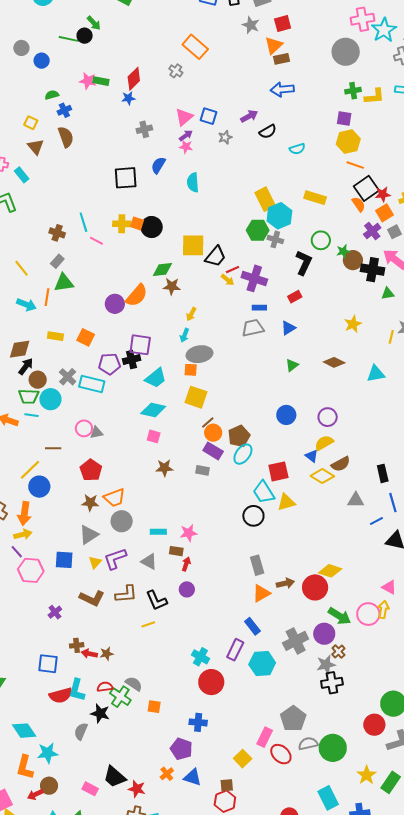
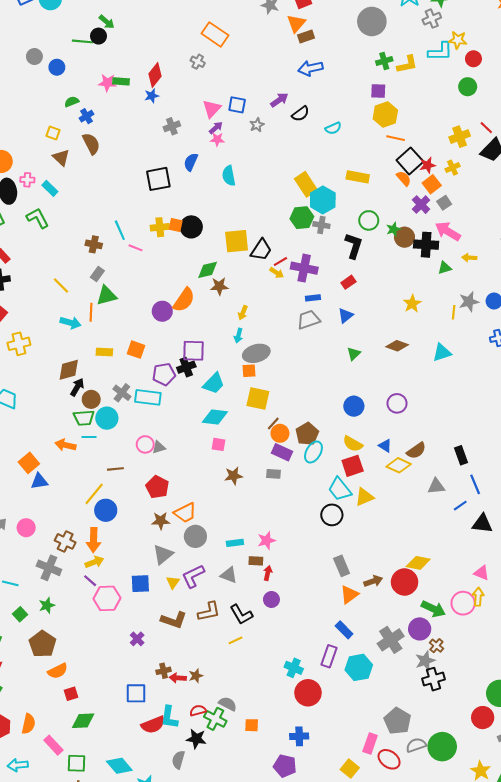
yellow semicircle: (324, 443) -> (353, 444), moved, turned -114

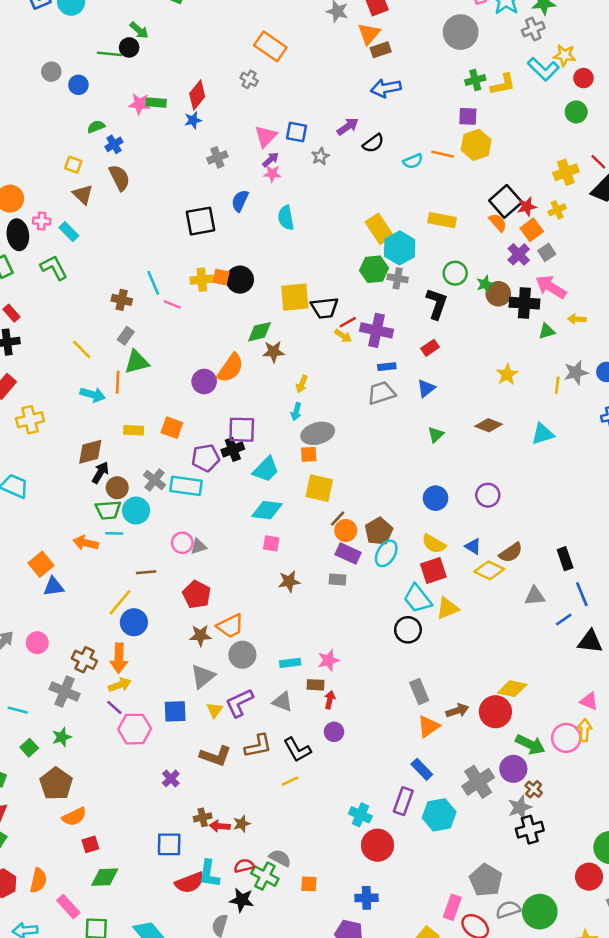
cyan L-shape: (440, 52) -> (543, 69), turned 45
orange line: (396, 138) -> (443, 154), moved
black trapezoid: (261, 250) -> (325, 308), turned 50

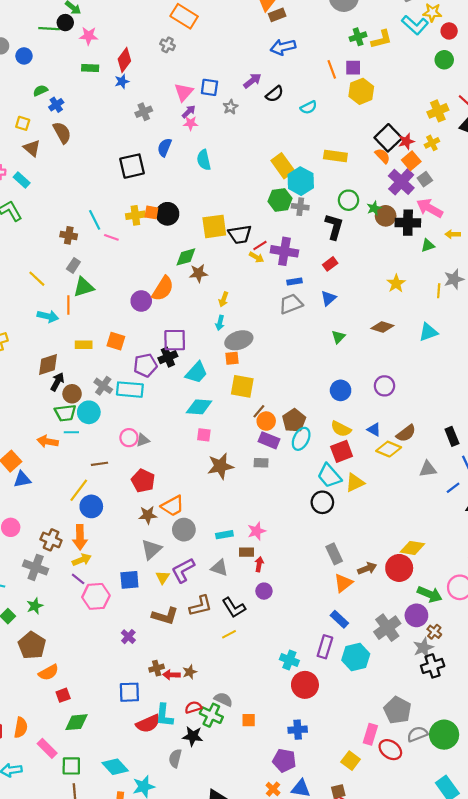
pink star: (139, 104) -> (89, 36), moved
orange line: (443, 154) -> (332, 69), moved, turned 60
purple cross: (519, 254) -> (401, 182), size x1.4
brown star: (289, 581) -> (220, 466), size x1.4

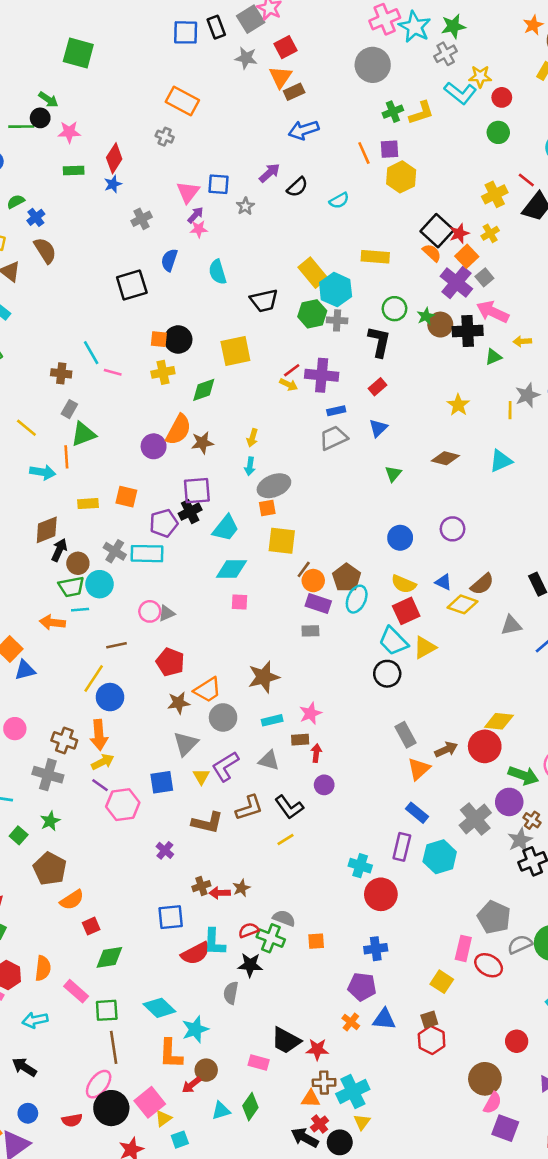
yellow cross: (135, 215) -> (163, 372), moved
black trapezoid: (240, 234) -> (264, 301), moved
brown star: (198, 273) -> (202, 443), moved
brown star: (220, 466) -> (264, 677), moved

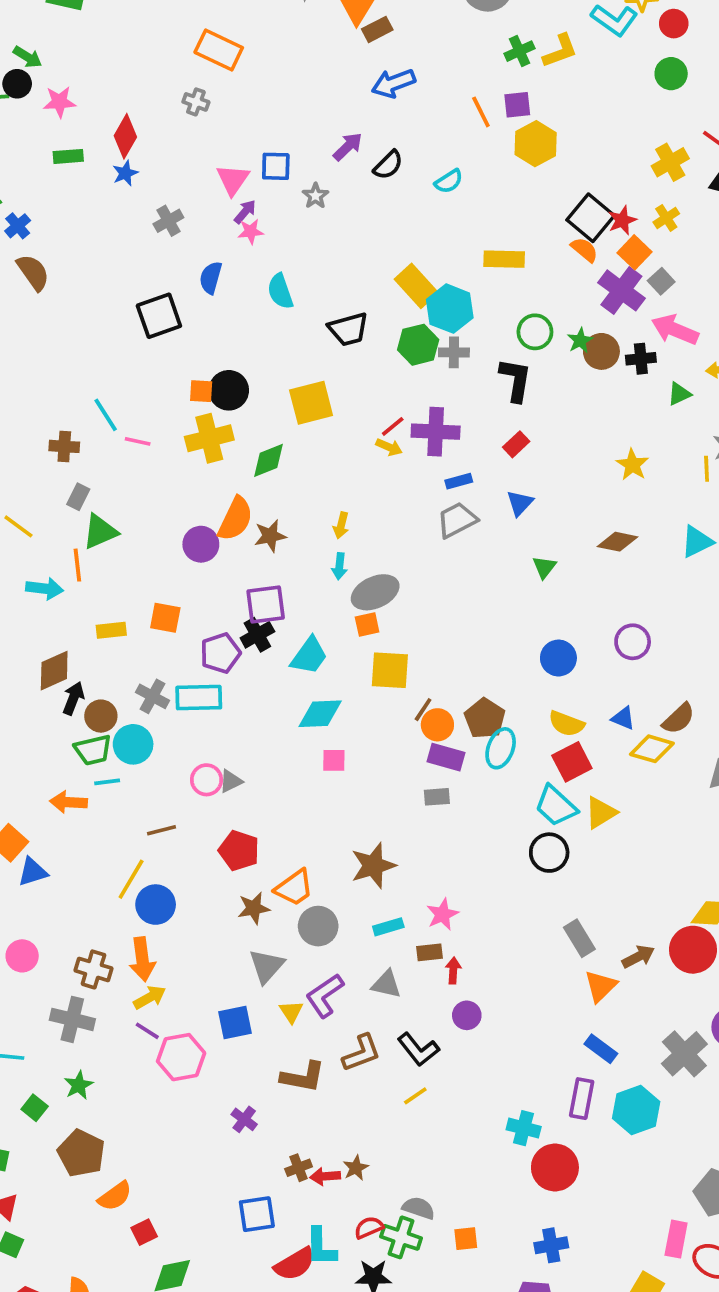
black cross: (468, 331) -> (641, 359), size x0.7
yellow cross: (163, 372) -> (209, 438), size x1.4

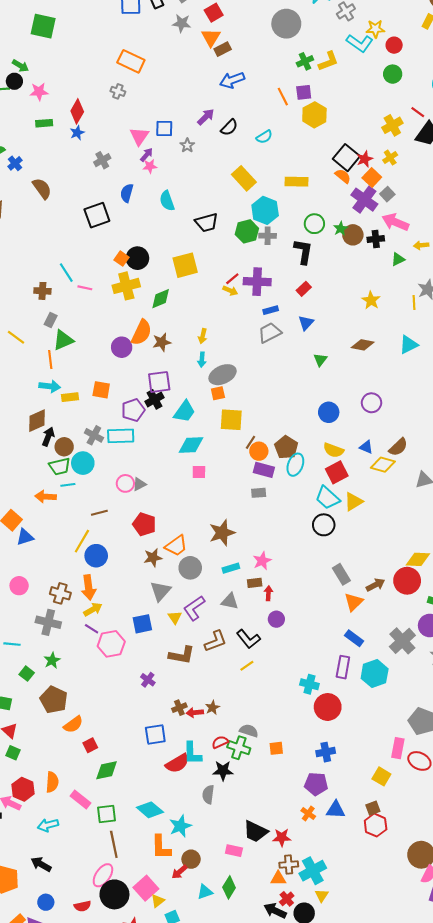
brown semicircle: (33, 272) -> (42, 188), moved
yellow rectangle: (416, 286) -> (244, 178), moved
orange square: (201, 391) -> (121, 259), turned 32
cyan arrow: (45, 589) -> (50, 386), moved

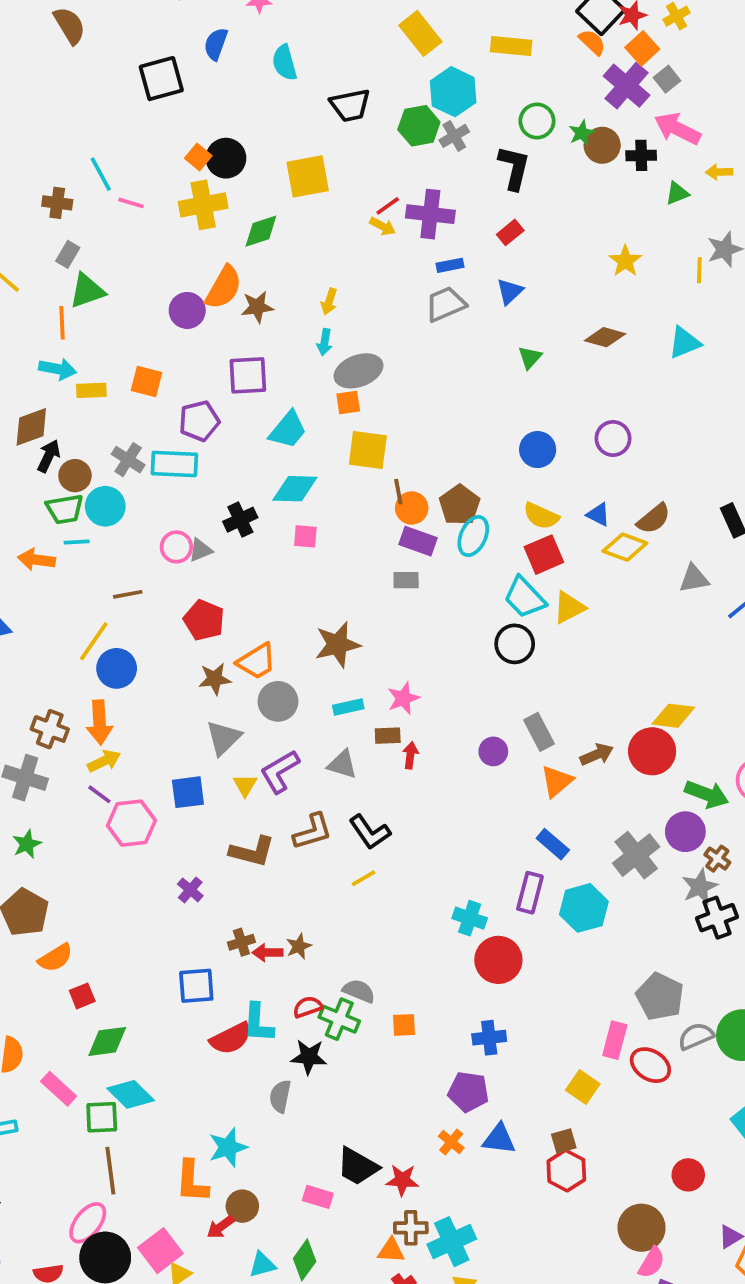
gray cross: (268, 236) -> (454, 136), turned -35
black cross: (154, 399) -> (240, 520), moved
brown line: (250, 442) -> (398, 492), turned -48
purple circle: (276, 619) -> (493, 751), moved
cyan diamond: (150, 810) -> (131, 1094), moved

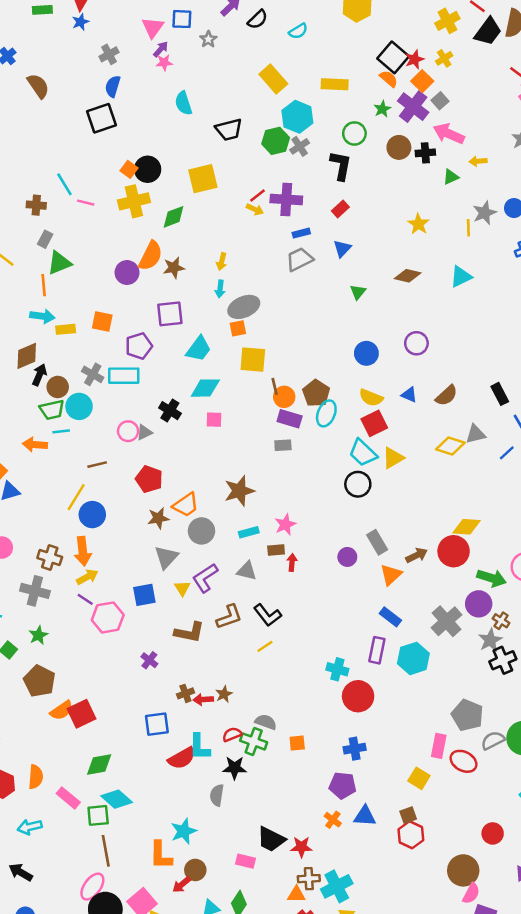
blue semicircle: (216, 44) -> (113, 86), moved
green star: (582, 133) -> (382, 109), moved
black cross: (240, 520) -> (170, 411), turned -30
yellow diamond: (625, 547) -> (450, 446), moved
red square: (82, 996) -> (82, 714), moved, size x1.6

